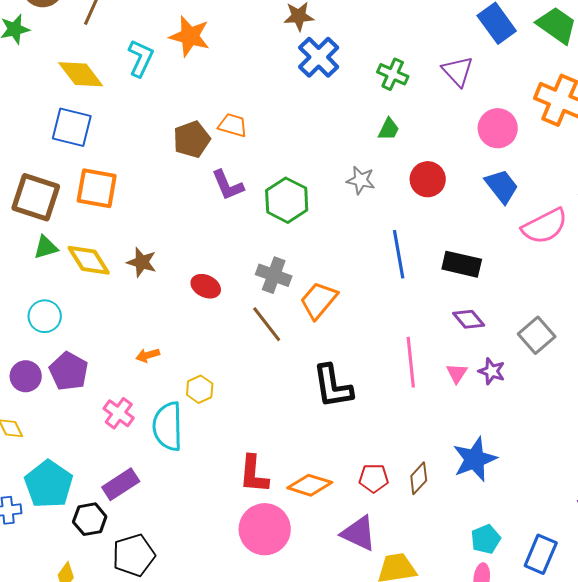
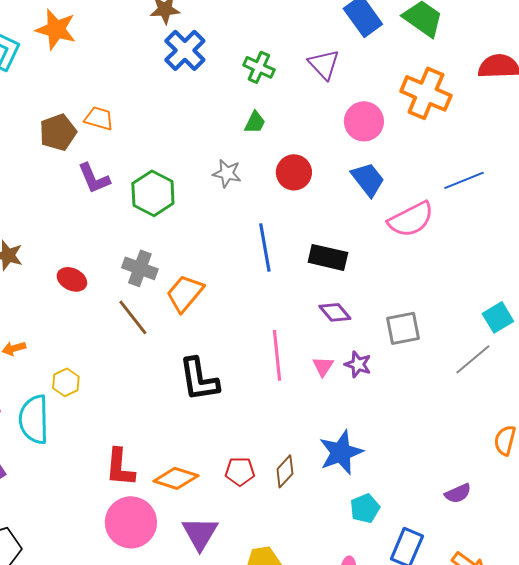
gray square: (537, 335) -> (403, 328), turned 30
purple triangle: (359, 533) -> (200, 533), moved, turned 36
cyan pentagon: (486, 539) -> (365, 508), moved

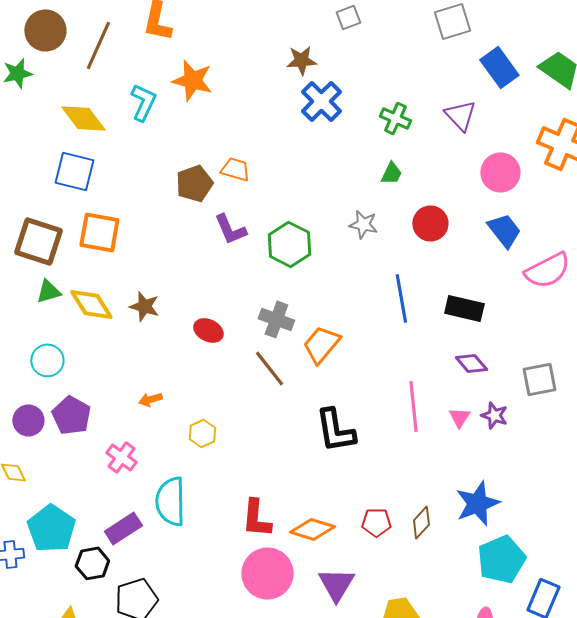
cyan semicircle: (34, 419) -> (170, 501), moved
cyan pentagon: (365, 508) -> (501, 559), size x1.6

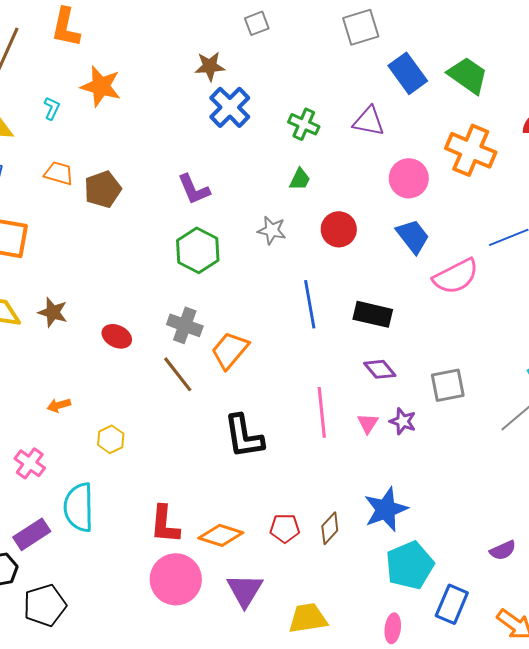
cyan L-shape: (143, 102) -> (52, 108), size x0.6
purple triangle: (460, 115) -> (369, 121), turned -36
orange trapezoid: (235, 169) -> (59, 173), moved
purple L-shape: (230, 229) -> (194, 189), moved

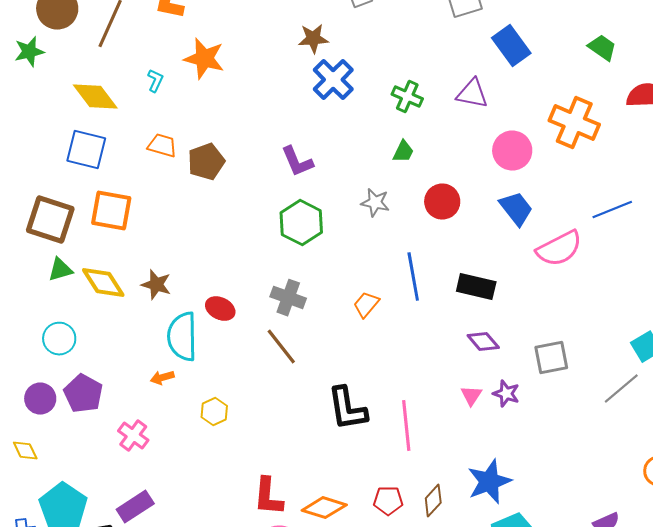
green trapezoid: (468, 75) -> (602, 48), moved, size x0.7
orange trapezoid: (230, 350) -> (366, 305), moved, size x0.7
pink line: (322, 412) -> (406, 426), moved
cyan semicircle: (79, 507) -> (182, 337), moved

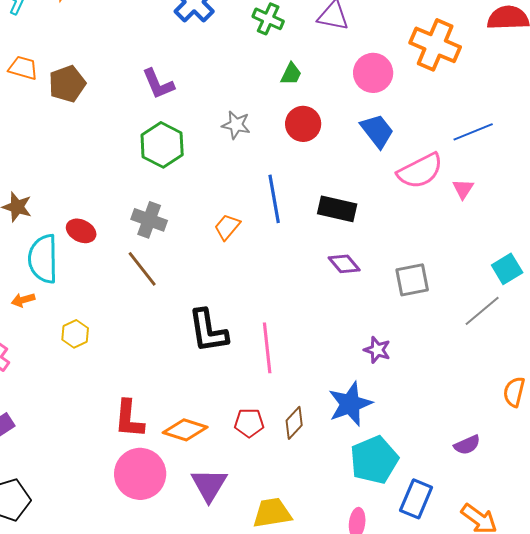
green trapezoid: (403, 152) -> (291, 74), moved
purple star: (506, 394) -> (377, 350), moved
pink triangle: (471, 396) -> (463, 189), moved

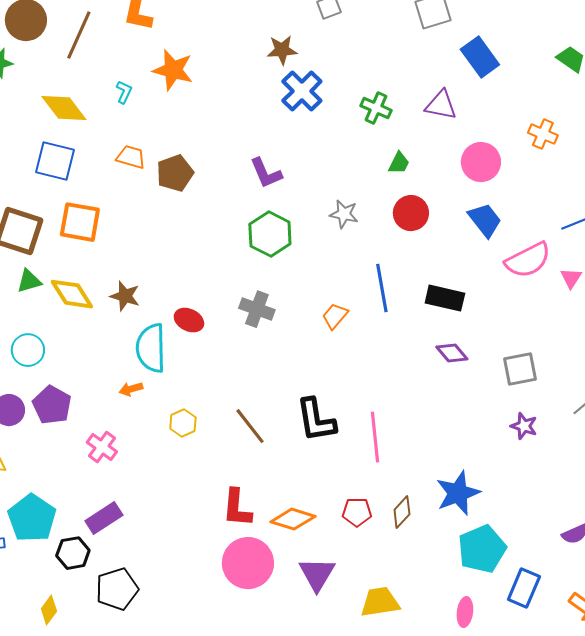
orange cross: (435, 45) -> (543, 134), size x0.6
brown line: (142, 269) -> (250, 426), moved
purple star: (377, 350) -> (524, 426), moved

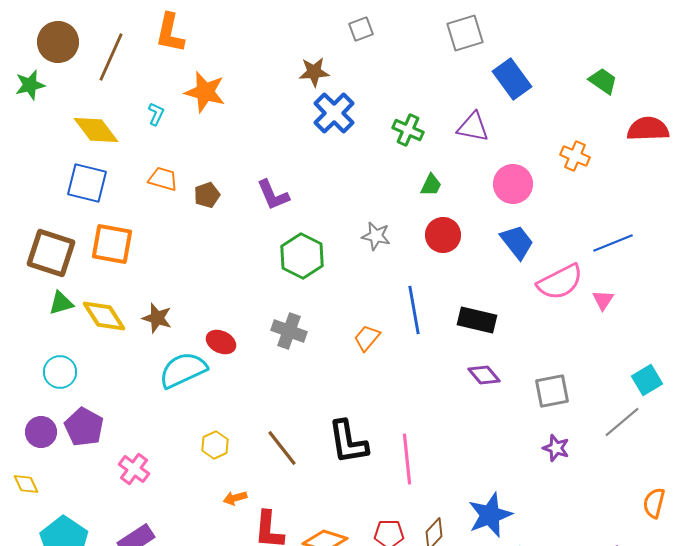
brown pentagon: (175, 173) -> (207, 195), size x0.7
purple L-shape: (266, 173) -> (273, 195), moved
cyan semicircle: (151, 348) -> (183, 370), turned 66
orange arrow: (131, 389) -> (235, 498), moved

